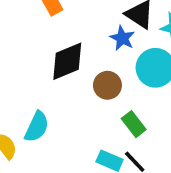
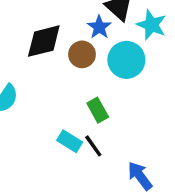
brown circle: (107, 85) -> (82, 54), moved

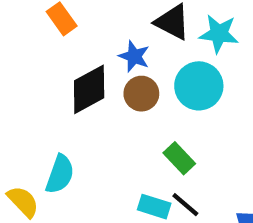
blue star: (99, 27) -> (134, 56), moved

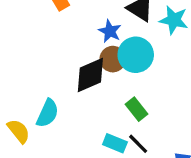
cyan circle: (199, 86) -> (136, 55), moved
black diamond: (89, 89) -> (90, 75), moved

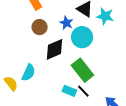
brown circle: (113, 59) -> (40, 27), moved
green rectangle: (137, 109) -> (82, 70), size x1.6

